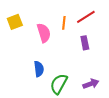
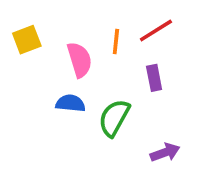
blue semicircle: (39, 69) -> (70, 103), moved, turned -77
green semicircle: (59, 84) -> (114, 118), moved

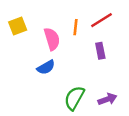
blue semicircle: (70, 103) -> (46, 67), turned 144
green semicircle: (114, 118) -> (74, 98), moved

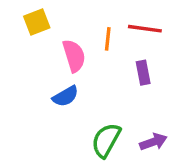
red line: (101, 20) -> (145, 29), turned 40
yellow square: (18, 26) -> (37, 22), moved

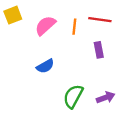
yellow square: (37, 22) -> (13, 15), moved
pink semicircle: (74, 56) -> (45, 25), moved, turned -115

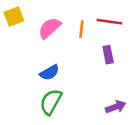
green semicircle: (73, 96) -> (51, 102), moved

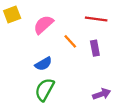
orange line: (81, 29) -> (70, 41), moved, turned -48

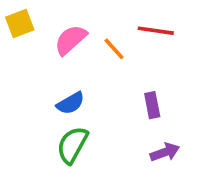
orange line: (70, 41) -> (114, 49), moved
purple rectangle: (95, 48) -> (152, 105), moved

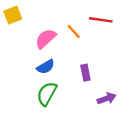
pink semicircle: (71, 40) -> (46, 39), moved
purple rectangle: (152, 105) -> (85, 73), moved

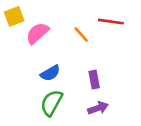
pink semicircle: (46, 39) -> (37, 33), moved
purple arrow: (107, 98) -> (98, 108), moved

